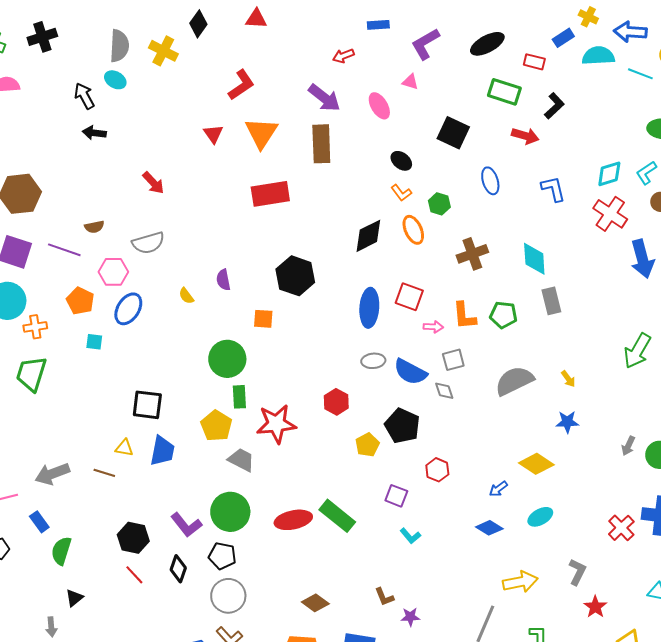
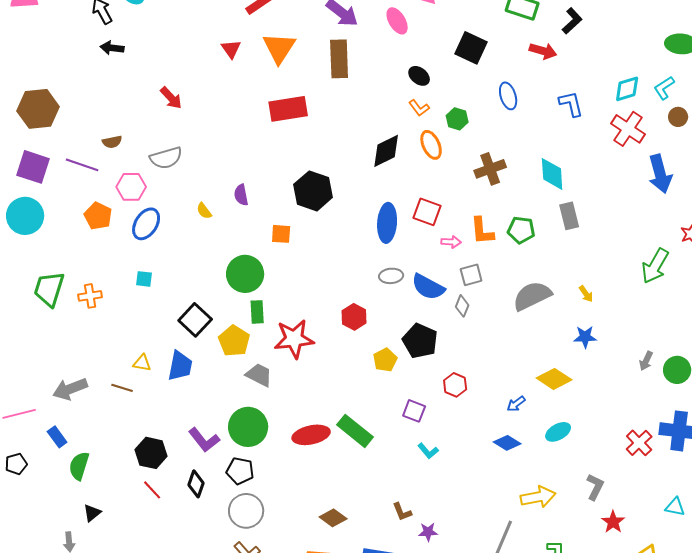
orange cross: (35, 327) -> (90, 296), moved
cyan square: (94, 342) -> (144, 279), moved
gray diamond: (444, 391) -> (462, 306), turned 40
black square: (147, 405) -> (195, 320), moved, turned 36

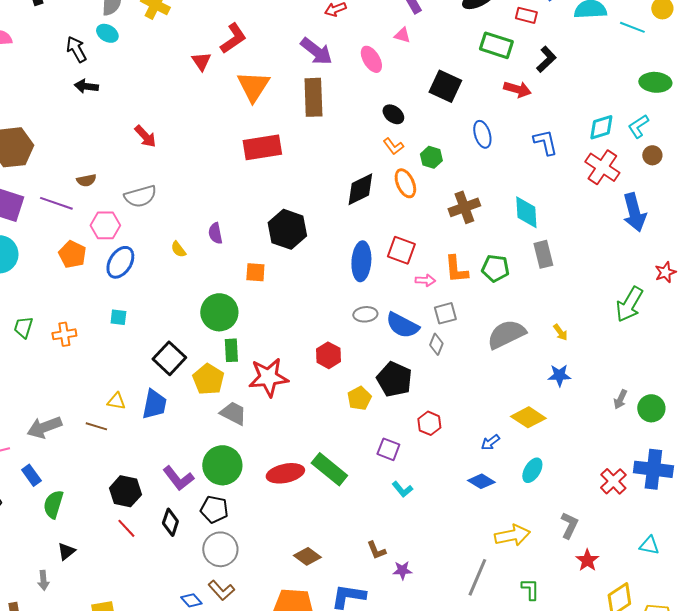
red triangle: (231, 49) -> (201, 61), moved
green trapezoid: (49, 289) -> (23, 327), size x0.6
cyan ellipse: (558, 432) -> (532, 470), turned -30

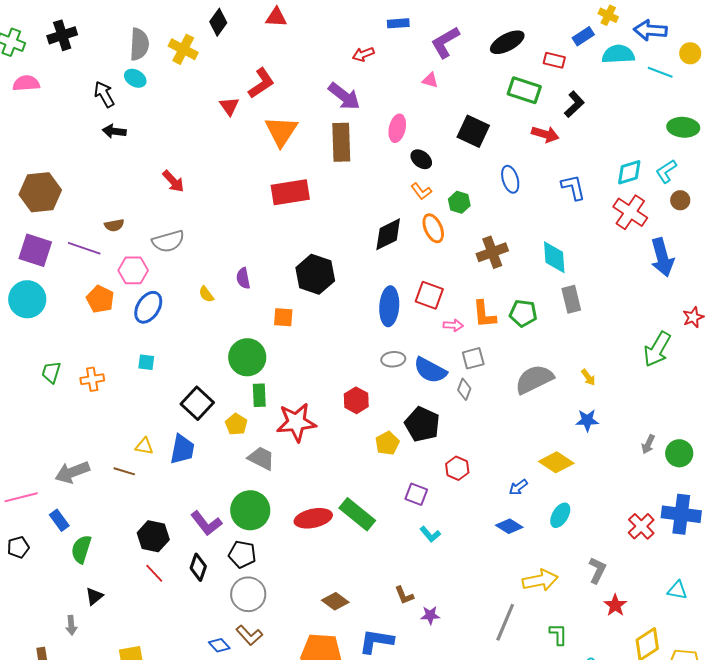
pink ellipse: (371, 59) -> (397, 128), moved, turned 44
yellow pentagon: (208, 379) -> (236, 424), size x0.7

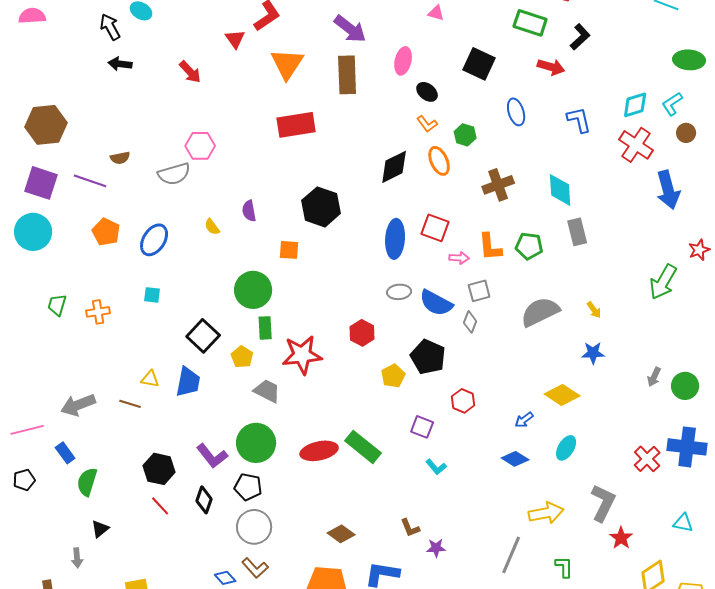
red arrow: (173, 181) -> (190, 72), moved
pink hexagon: (133, 270) -> (200, 146), moved
gray L-shape: (597, 570) -> (603, 503), size x1.4

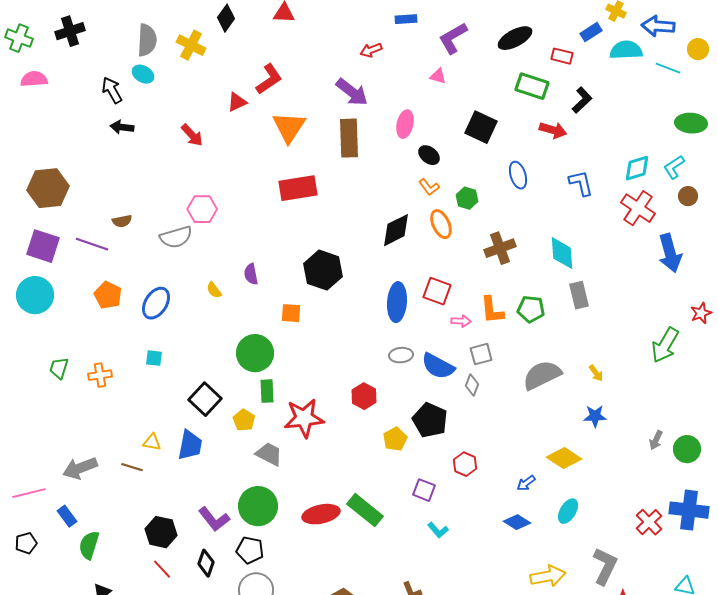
red triangle: (235, 39) -> (237, 102), turned 40

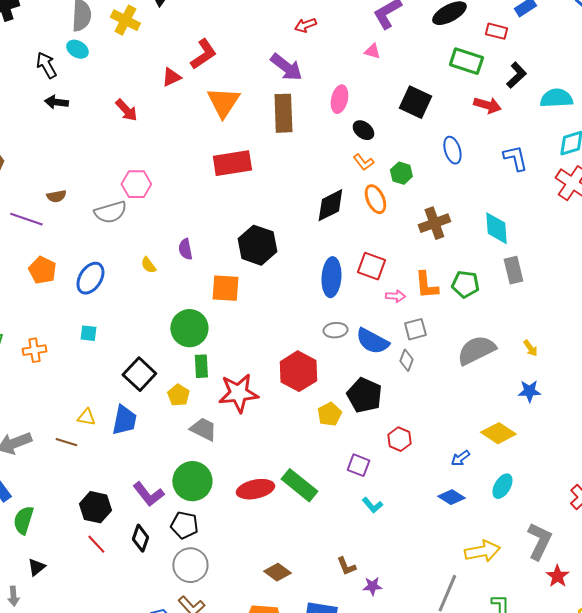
cyan semicircle: (626, 50) -> (556, 98), moved
orange square: (291, 313) -> (225, 288), size x1.4
red hexagon: (364, 396) -> (298, 371), size x1.5

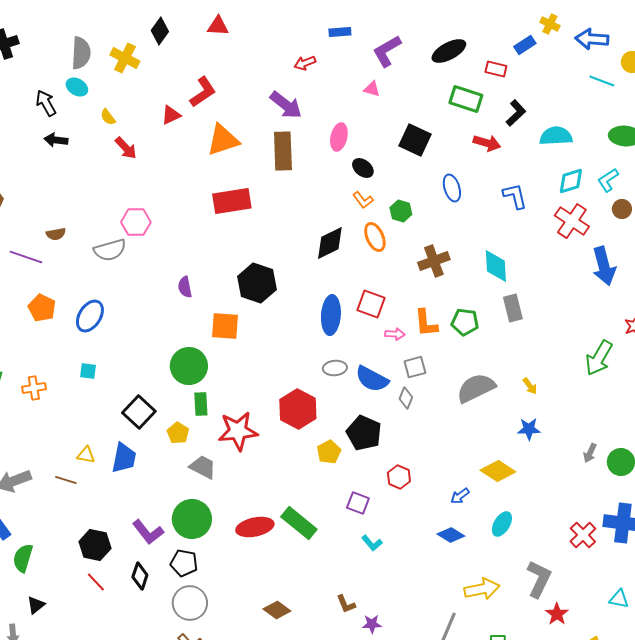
orange triangle: (223, 102) -> (223, 140), turned 39
yellow semicircle: (148, 265) -> (108, 117), moved

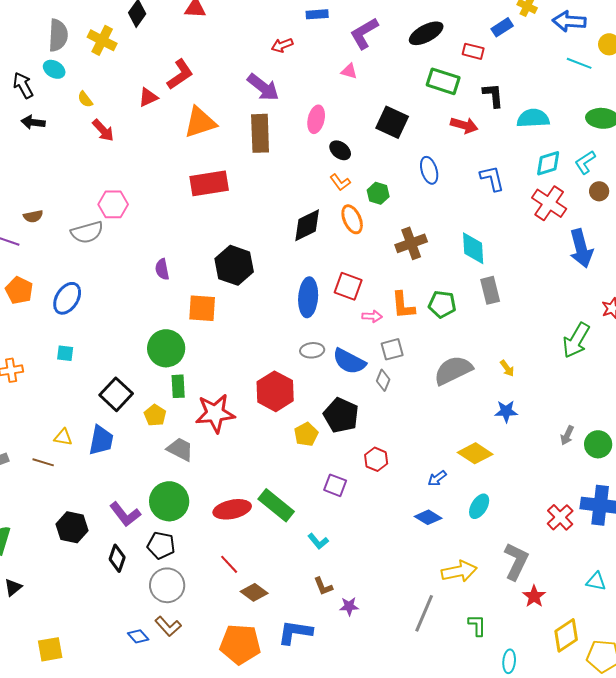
black L-shape: (516, 113) -> (493, 95), turned -52
cyan L-shape: (372, 543) -> (318, 541), moved
red line: (96, 582) -> (229, 564), moved

